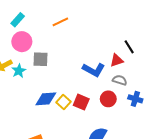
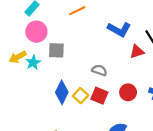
blue L-shape: (94, 70) -> (119, 29), moved
gray semicircle: (120, 80) -> (99, 70), moved
blue diamond: (46, 99) -> (62, 92), turned -60

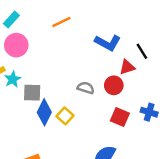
gray square: (56, 50) -> (32, 93), moved
red circle: (128, 92) -> (114, 85), moved
red square: (99, 96) -> (120, 117), moved

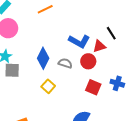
blue L-shape: (108, 43) -> (79, 41), moved
gray square: (32, 93) -> (12, 70), moved
blue diamond: (44, 112) -> (43, 58), moved

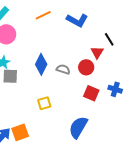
blue L-shape: (79, 41) -> (77, 20), moved
red triangle: (99, 46) -> (97, 52), turned -40
yellow square: (48, 86) -> (44, 103), moved, turned 32

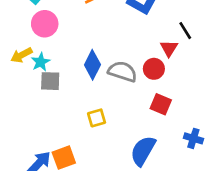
gray semicircle: (63, 69) -> (122, 72), size x1.5
blue cross: (115, 89) -> (193, 138), moved

